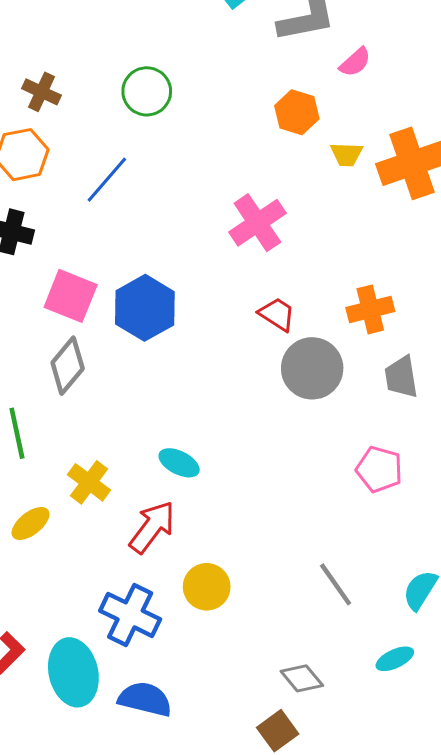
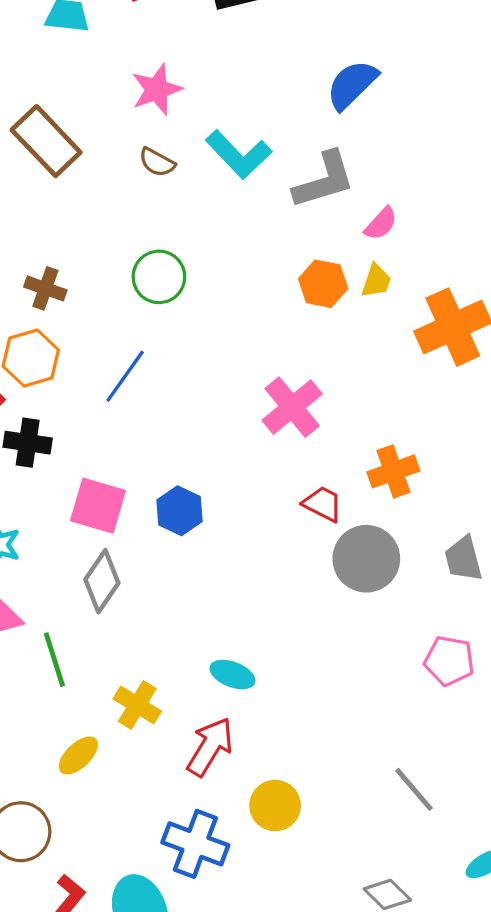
yellow trapezoid: (347, 154) -> (376, 281), moved, turned -68
blue hexagon: (145, 308) -> (180, 511), size x0.7
orange cross: (370, 309) -> (393, 471), moved

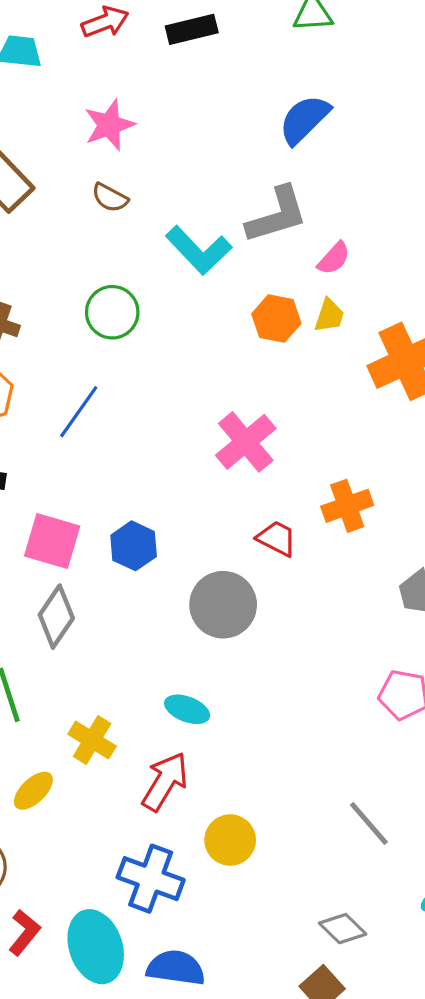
cyan L-shape: (239, 154) -> (199, 250), moved
gray circle: (366, 559) -> (223, 605), moved

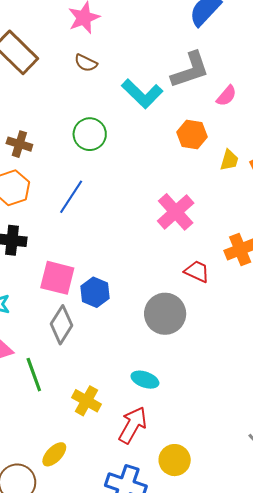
yellow trapezoid: (329, 315) -> (229, 160), moved
blue hexagon: (134, 546) -> (95, 292), moved
yellow ellipse: (33, 791) -> (54, 454), moved

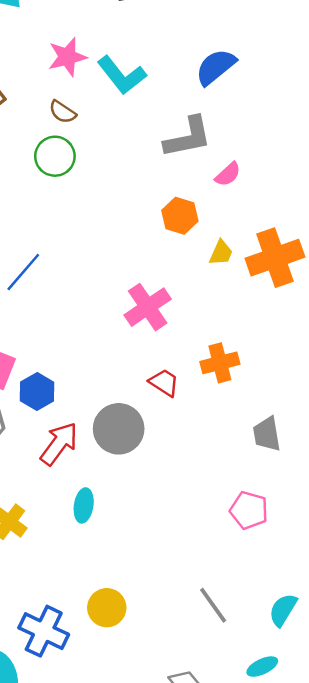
cyan L-shape: (142, 94) -> (122, 75), moved
green circle: (90, 134) -> (55, 156), moved
cyan ellipse: (145, 380) -> (84, 505), turned 72
red arrow: (133, 425) -> (59, 444), moved

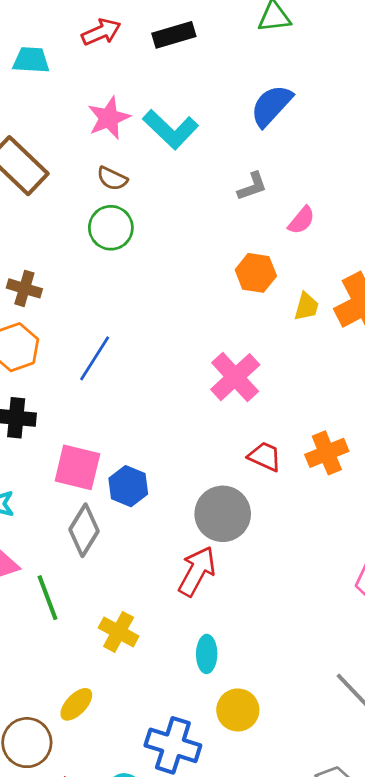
gray L-shape: (188, 137) -> (252, 186), size x0.6
orange cross: (220, 363) -> (327, 453), moved
red arrow: (59, 444) -> (197, 571), moved
cyan ellipse: (84, 505) -> (207, 654), moved

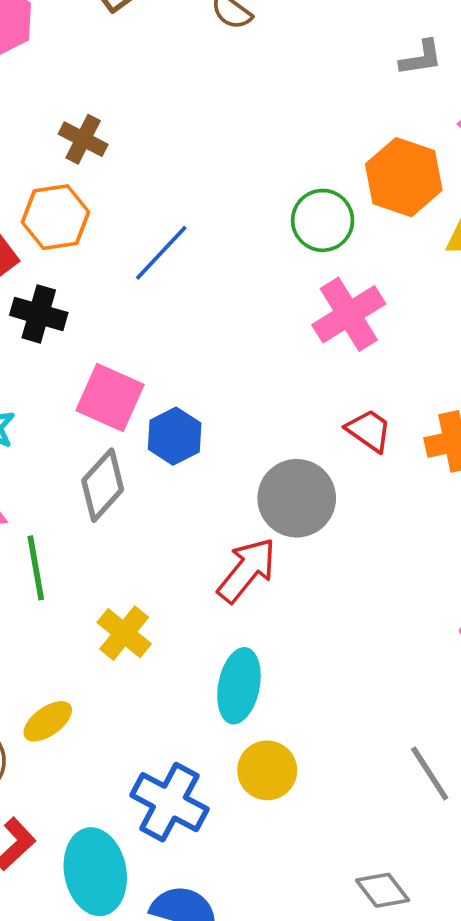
green circle: (111, 228) -> (323, 220), moved
orange hexagon: (256, 273) -> (404, 177), size x1.4
cyan ellipse: (207, 654) -> (239, 686), size x1.4

